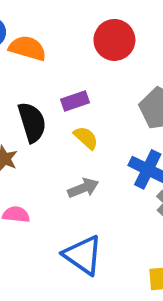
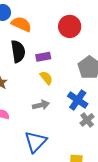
black semicircle: (32, 122) -> (18, 51), moved
blue triangle: (83, 255) -> (35, 142), turned 30

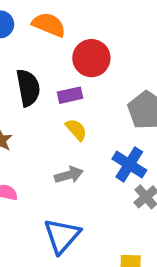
orange semicircle: (21, 24) -> (49, 25), moved
red circle: (70, 26) -> (91, 58), moved

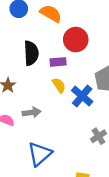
blue cross: (129, 164) -> (82, 96), moved
gray arrow: (69, 175) -> (32, 112), moved

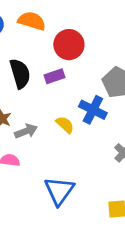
yellow semicircle: (59, 85) -> (65, 125), moved
gray arrow: (32, 112) -> (26, 131), moved

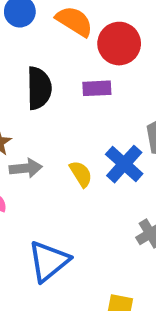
red circle: (69, 45) -> (119, 44), moved
purple rectangle: (54, 76) -> (97, 88), moved

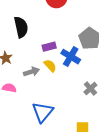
purple rectangle: (97, 88) -> (49, 47), moved
gray arrow: (26, 168) -> (31, 72), moved

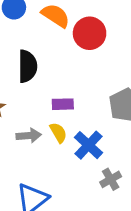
blue cross: (71, 57) -> (89, 145), moved

